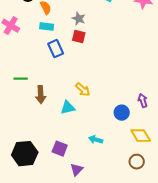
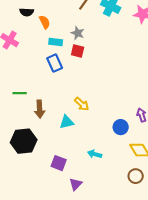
cyan rectangle: (47, 27) -> (56, 42), moved
black hexagon: (25, 154) -> (24, 141), moved

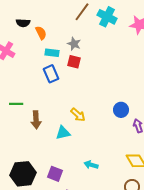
blue circle: (121, 127) -> (121, 110), moved
black hexagon: (24, 141) -> (23, 174), moved

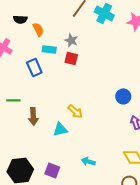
blue rectangle: (51, 74) -> (34, 67), moved
blue circle: (121, 110) -> (123, 96), moved

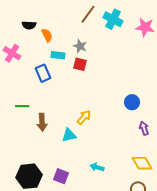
yellow arrow: (75, 111) -> (84, 117), turned -91

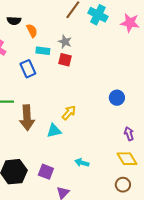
brown arrow: (42, 122) -> (27, 118), size x1.4
purple arrow: (144, 128) -> (129, 134), moved

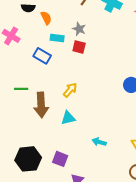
blue rectangle: (28, 69) -> (42, 56), turned -36
yellow arrow: (69, 113) -> (70, 90), moved
cyan arrow: (82, 163) -> (99, 142), moved

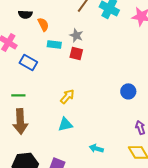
blue rectangle: (42, 56) -> (28, 62), moved
brown arrow: (41, 105) -> (20, 121), moved

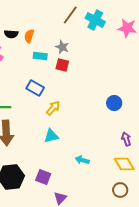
black semicircle: (25, 14) -> (11, 34), moved
orange semicircle: (43, 24) -> (29, 36), turned -136
blue rectangle: (28, 62) -> (35, 88), moved

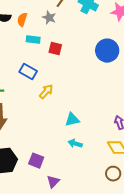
gray star: (62, 47) -> (49, 18), moved
blue circle: (114, 103) -> (107, 51), moved, size x1.5
cyan triangle: (51, 136) -> (72, 120), moved

